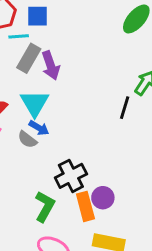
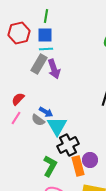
cyan line: (19, 36) -> (46, 49), moved
cyan triangle: (35, 103) -> (57, 126), moved

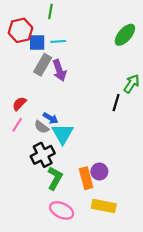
blue square: (45, 35) -> (37, 43), moved
cyan line: (46, 49) -> (58, 41), moved
black cross: (68, 145) -> (43, 155), moved

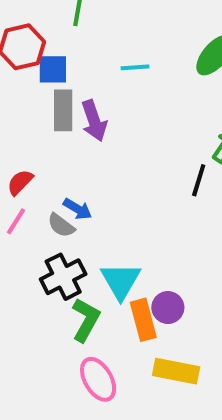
cyan line: (58, 41) -> (135, 67), moved
gray rectangle: (43, 65) -> (63, 110), turned -30
cyan triangle: (63, 134) -> (121, 281), moved
pink ellipse: (62, 210) -> (98, 379), turned 35

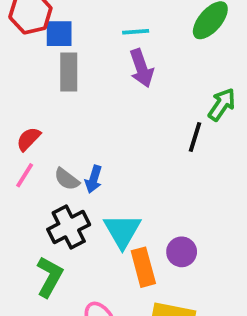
purple arrow: (94, 121) -> (141, 68), moved
blue arrow: (78, 209) -> (94, 179), moved, turned 76
purple circle: (168, 308) -> (182, 252), moved
green L-shape: (86, 320) -> (50, 277), moved

